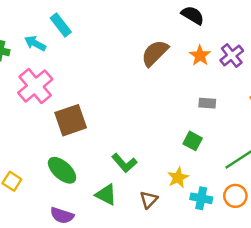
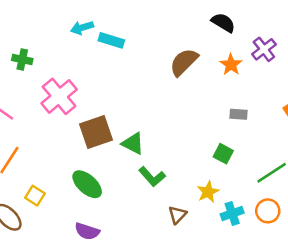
cyan rectangle: (61, 25) -> (111, 40), moved, turned -35
cyan arrow: (35, 43) -> (82, 28), moved, turned -45
purple cross: (232, 56) -> (264, 49), moved
green triangle: (106, 195) -> (133, 143), moved
cyan cross: (201, 198) -> (232, 213), turned -30

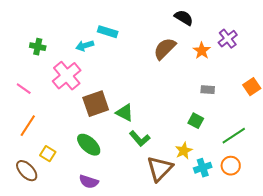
black semicircle: (223, 23) -> (184, 18), moved
cyan arrow: (82, 28) -> (85, 46), moved
brown triangle: (177, 215) -> (160, 169), size x1.8

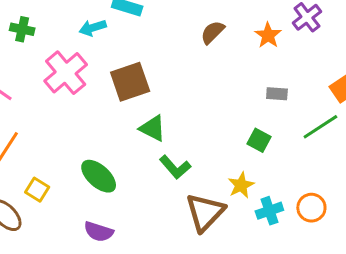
brown semicircle: (165, 49) -> (213, 32), size x0.7
brown square: (96, 104) -> (130, 82), moved
green line: (234, 136) -> (320, 127), moved

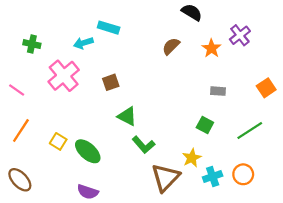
brown square: (130, 82) -> (111, 82), size x0.6
green line: (320, 127) -> (250, 131), moved
yellow square: (37, 190) -> (58, 141), moved

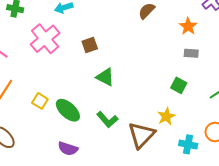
orange star: (211, 48) -> (188, 26), moved
green L-shape: (144, 145) -> (107, 120), moved
cyan cross: (213, 176) -> (188, 144), moved, turned 30

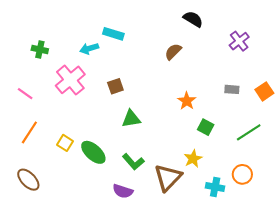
orange star: (188, 26) -> (187, 101), moved
gray rectangle: (191, 53) -> (232, 89), moved
green triangle: (105, 77) -> (131, 119), turned -36
purple semicircle: (68, 149) -> (123, 191), moved

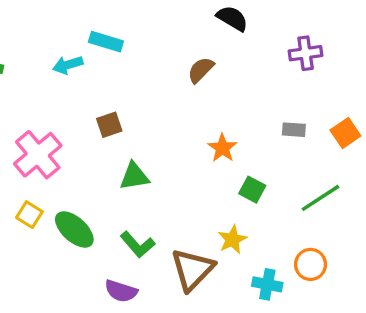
purple cross: (239, 41) -> (306, 53), turned 30
pink cross: (70, 80) -> (38, 155), moved

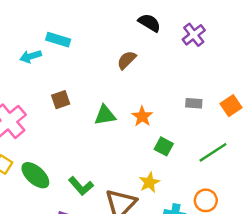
purple cross: (306, 53) -> (194, 35), moved, turned -30
green triangle: (134, 176) -> (105, 115), moved

